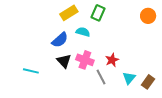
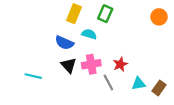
yellow rectangle: (69, 13) -> (74, 14), turned -36
blue semicircle: (60, 40) -> (64, 43), turned 66
pink cross: (85, 60) -> (91, 64), turned -30
cyan triangle: (129, 78) -> (139, 84), turned 40

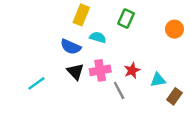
green rectangle: (105, 14) -> (126, 18), moved
orange circle: (159, 17) -> (174, 29), moved
cyan line: (33, 76) -> (36, 83), turned -49
cyan triangle: (139, 84) -> (158, 80), moved

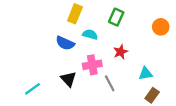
red star: (132, 70) -> (121, 52), moved
black triangle: (75, 72) -> (68, 79), moved
cyan line: (36, 83) -> (33, 89), moved
brown rectangle: (174, 96) -> (152, 95), moved

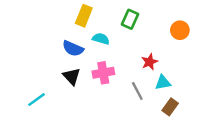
red star: (121, 52) -> (149, 62), moved
black triangle: (68, 79) -> (72, 76), moved
gray line: (110, 83) -> (137, 91), moved

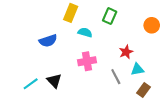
blue semicircle: (73, 48) -> (48, 41), moved, turned -42
black triangle: (72, 76) -> (54, 81), moved

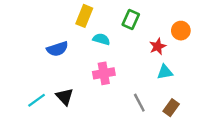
red star: (126, 52) -> (158, 46), moved
cyan triangle: (137, 69) -> (165, 72), moved
gray line: (116, 77) -> (139, 103), moved

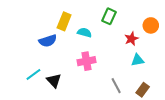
yellow rectangle: (84, 16) -> (64, 21), moved
cyan line: (37, 100) -> (33, 74), moved

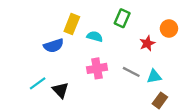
cyan triangle: (138, 60) -> (154, 76), moved
gray line: (116, 86) -> (131, 72), moved, turned -35

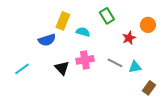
green rectangle: (122, 18) -> (107, 16), turned -56
cyan line: (38, 83) -> (22, 69), moved
black triangle: (60, 90) -> (62, 68), moved
brown rectangle: (160, 100) -> (149, 88), moved

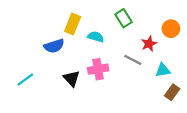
gray line: (115, 63) -> (133, 60), moved
cyan triangle: (135, 67) -> (163, 70), moved
brown rectangle: (149, 88) -> (172, 92), moved

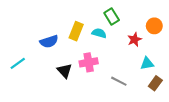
yellow rectangle: (73, 24) -> (76, 31), moved
cyan semicircle: (96, 37) -> (99, 33), moved
gray line: (133, 60) -> (119, 81), moved
cyan line: (25, 80) -> (18, 63), moved

